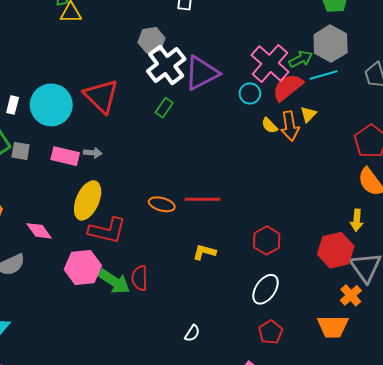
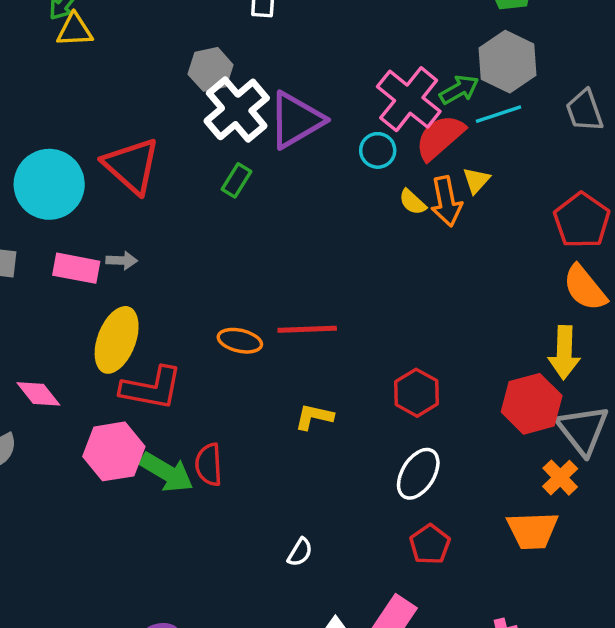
yellow arrow: (357, 220) -> (564, 352), size x1.4

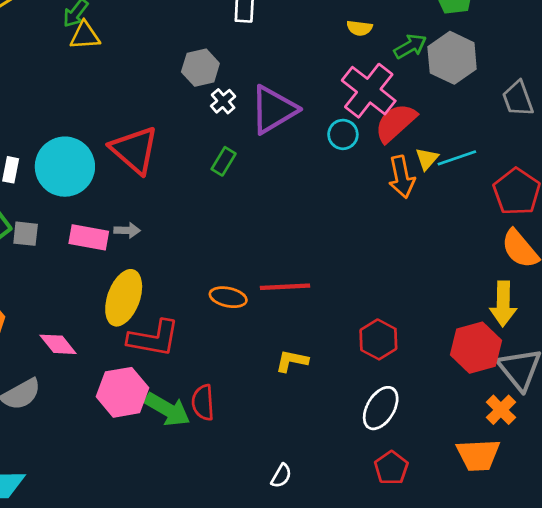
green arrow: (459, 90) -> (410, 46), moved
white cross: (237, 109) -> (223, 101), size x0.5
cyan line: (498, 114) -> (457, 158), moved
yellow semicircle: (413, 202) -> (359, 28), moved, turned -35

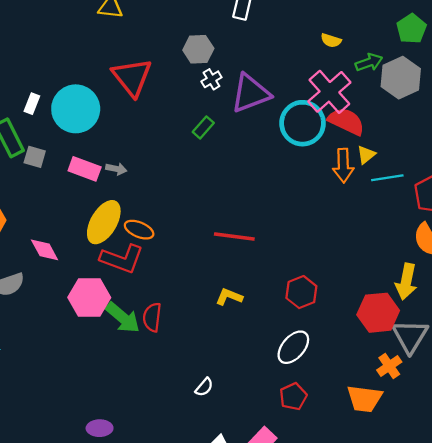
red semicircle: (396, 123) -> (346, 121), turned 57
cyan circle: (343, 134) -> (303, 123), size x1.8
red triangle: (134, 150) -> (132, 77), moved
cyan line: (457, 158) -> (387, 178), moved
orange ellipse: (228, 297) -> (139, 230), moved

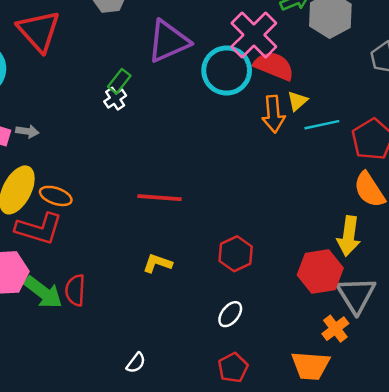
white cross: (211, 79) -> (115, 99), moved
white ellipse: (293, 347) -> (230, 314), size x0.7

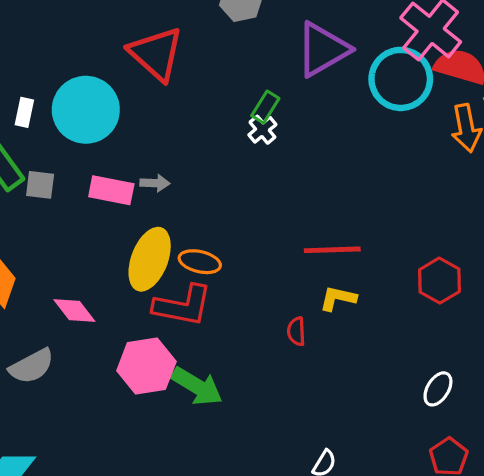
red hexagon: (236, 254) -> (439, 281), moved
yellow L-shape: (157, 263) -> (338, 298), moved
red semicircle: (75, 290) -> (296, 331), moved, size x0.7

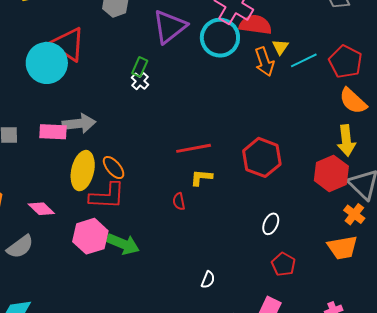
cyan circle: (86, 110) -> (47, 63), moved
gray arrow: (155, 183) -> (79, 124), size x1.8
orange ellipse: (200, 262) -> (114, 168), turned 45
red hexagon: (439, 281) -> (262, 157), size x1.4

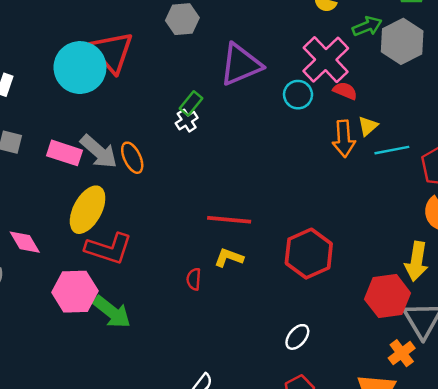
red semicircle: (255, 25) -> (345, 91), size x0.6
cyan circle: (220, 38) -> (298, 95), size x0.6
gray arrow: (79, 124) -> (99, 152), turned 32
orange ellipse: (114, 168) -> (132, 158), moved

